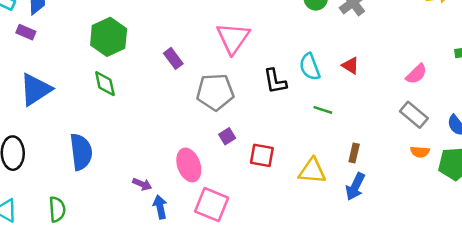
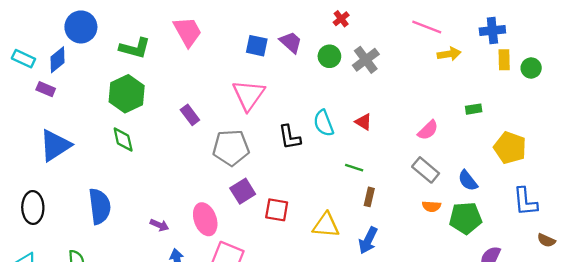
green line: (323, 110) -> (354, 168), moved
purple square: (227, 136) -> (243, 191), size x1.5
brown rectangle: (354, 153) -> (369, 197), moved
purple arrow: (142, 184) -> (159, 225), moved

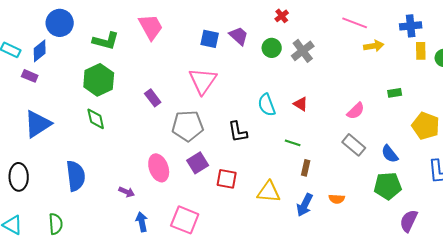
black L-shape: (290, 137) -> (238, 132), moved
orange semicircle: (431, 206) -> (337, 199), moved
pink ellipse: (205, 219) -> (159, 168), moved

